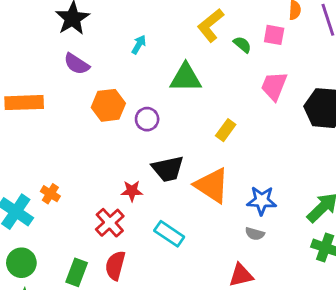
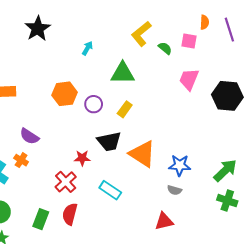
purple semicircle: (77, 64) -> (29, 136), moved
yellow rectangle: (226, 130) -> (125, 109), moved

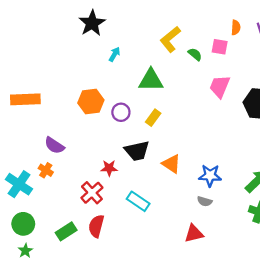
black star: (38, 28) -> (92, 23), moved
orange triangle: (142, 154) -> (171, 164), size x0.7
green rectangle: (41, 219) -> (66, 231), turned 36

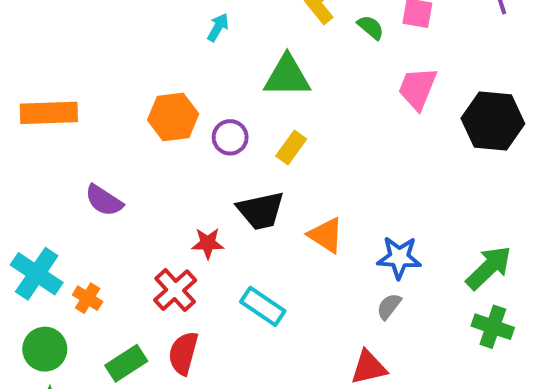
orange cross: (46, 170) -> (88, 298), moved
gray semicircle: (205, 201) -> (389, 306), turned 112

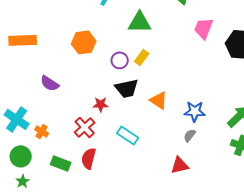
purple circle: (230, 137) -> (120, 60), moved
green rectangle: (126, 363) -> (61, 163), turned 54

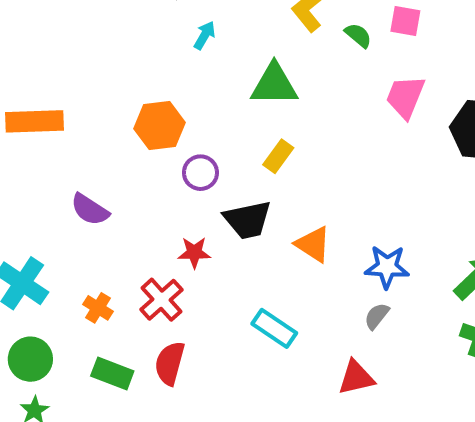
purple circle: (120, 60) -> (200, 173), moved
orange cross: (42, 131) -> (98, 308), moved
cyan rectangle: (128, 135) -> (274, 328), moved

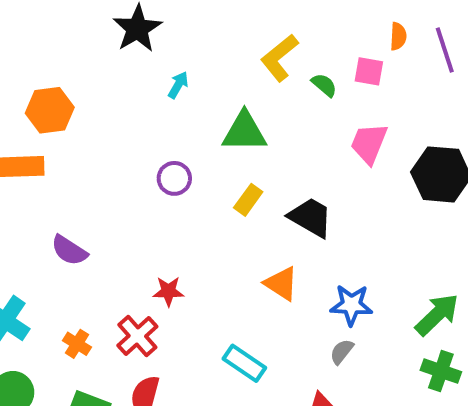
orange hexagon: (159, 126) -> (50, 110), moved
purple circle: (200, 173) -> (174, 178), moved
black trapezoid: (248, 220) -> (311, 217), moved, turned -138

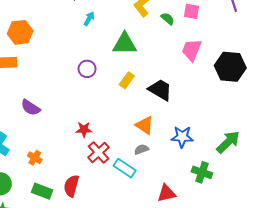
red cross: (137, 336) -> (99, 152), moved
gray semicircle: (342, 352) -> (141, 149), moved, turned 32
green cross: (441, 371) -> (202, 172), moved

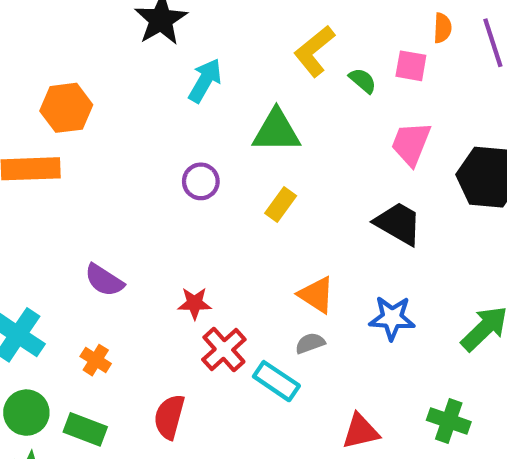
cyan arrow: (89, 19) -> (205, 81), size x1.5
black trapezoid: (160, 90) -> (398, 223), moved
purple semicircle: (31, 108) -> (104, 280), moved
green cross: (202, 172) -> (449, 421), moved
green rectangle: (42, 191) -> (85, 429), moved

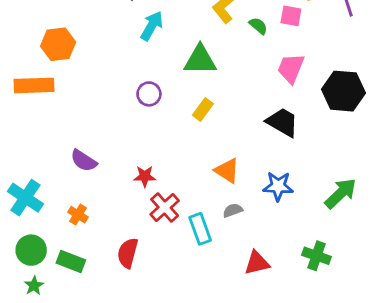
gray semicircle: (310, 343) -> (233, 210), moved
cyan rectangle: (276, 381) -> (200, 229), turned 36

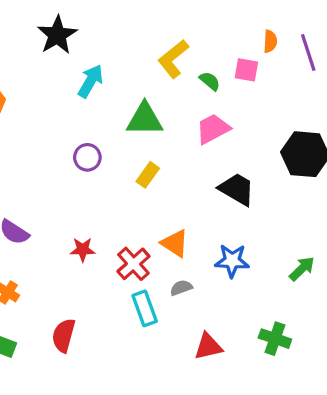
pink trapezoid: (291, 68) -> (213, 129), moved, turned 40
green arrow: (341, 193) -> (302, 269), size x0.7
red cross: (165, 208) -> (133, 264), moved

